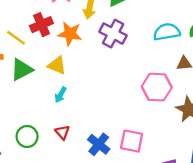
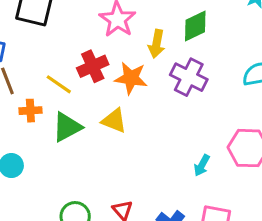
cyan arrow: (61, 95) -> (202, 165), moved

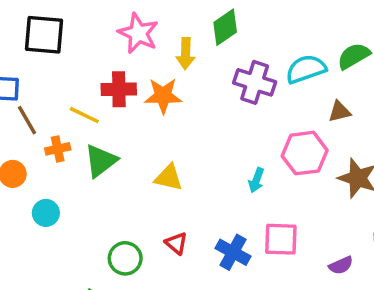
red cross: (93, 66) -> (119, 89), turned 32
purple cross: (189, 77) -> (255, 82), moved
yellow triangle: (114, 121) -> (169, 177), moved

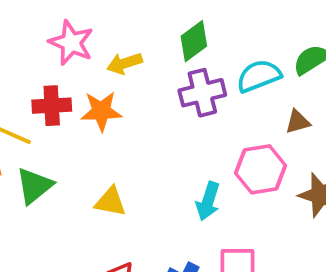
green diamond: (225, 27) -> (194, 41), moved
yellow arrow: (186, 54) -> (124, 63), turned 72
purple cross: (255, 82) -> (202, 93), turned -30
cyan arrow: (256, 180) -> (208, 201), size x1.4

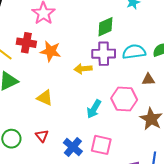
yellow arrow: (124, 63) -> (83, 69), moved

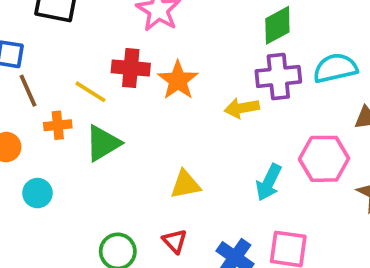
orange star: (51, 51) -> (178, 80), turned 30
yellow triangle: (45, 98) -> (185, 185), moved, turned -30

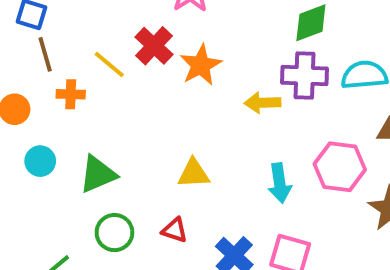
red cross: (131, 68) -> (154, 46), turned 30
green triangle: (103, 143) -> (98, 174), moved
cyan arrow: (269, 182) -> (280, 183), turned -42
red triangle: (175, 241) -> (175, 230), turned -36

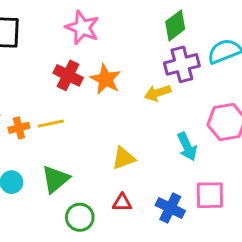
yellow line: (109, 65) -> (51, 124), moved, turned -35

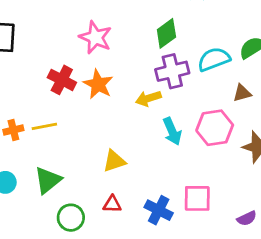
pink star: (82, 28) -> (95, 37), moved
cyan arrow: (187, 147) -> (172, 131), moved

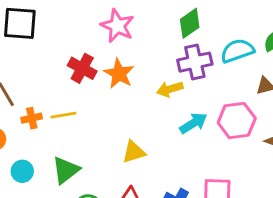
cyan arrow: (172, 131) -> (193, 123), turned -100

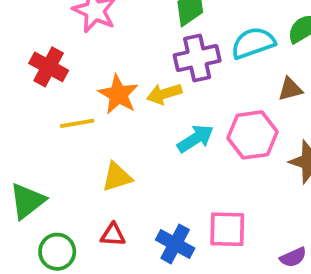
orange star: (119, 74) -> (118, 94), moved
yellow line: (63, 115) -> (77, 123), moved

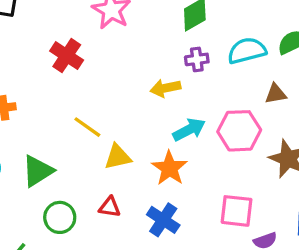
purple cross: (197, 58) -> (197, 59), size x0.6
orange star: (118, 94) -> (169, 168), moved
yellow line: (77, 123) -> (87, 127), moved, turned 40
pink square: (227, 229) -> (237, 211), moved

